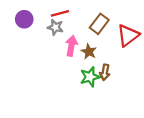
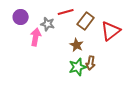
red line: (60, 13) -> (66, 12), moved
pink arrow: (71, 46) -> (36, 37), moved

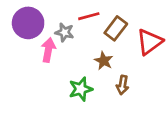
purple circle: (21, 17) -> (28, 23), size x1.5
green star: (78, 67) -> (81, 89), moved

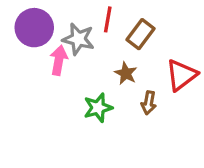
red line: (89, 16) -> (108, 19), turned -65
gray star: (64, 32) -> (78, 39), size x1.4
red triangle: (150, 42) -> (181, 75), moved

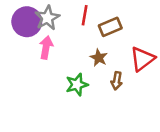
brown rectangle: (141, 34) -> (110, 27), turned 30
gray star: (78, 39) -> (47, 18), moved, turned 30

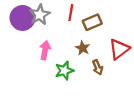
pink arrow: (46, 47) -> (45, 50), moved
brown arrow: (117, 81) -> (98, 67), turned -32

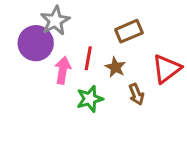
red line: (71, 13) -> (88, 58), moved
purple circle: (22, 18) -> (36, 43), moved

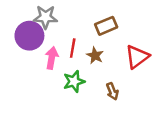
gray star: (55, 21) -> (46, 17), turned 30
brown arrow: (136, 94) -> (112, 91), moved

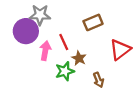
red line: (73, 48) -> (64, 42), turned -35
brown star: (95, 55) -> (79, 58), moved

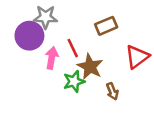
brown star: (79, 58) -> (90, 67), size x1.5

